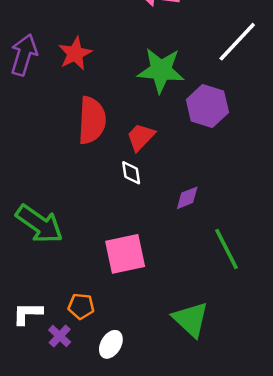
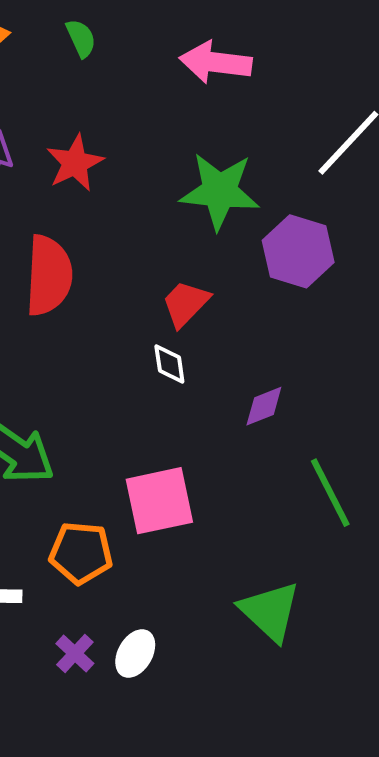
red semicircle: (92, 120) -> (49, 275), moved
orange pentagon: (81, 306) -> (81, 553), moved, size x1.4
purple cross: (60, 336) -> (75, 653), moved

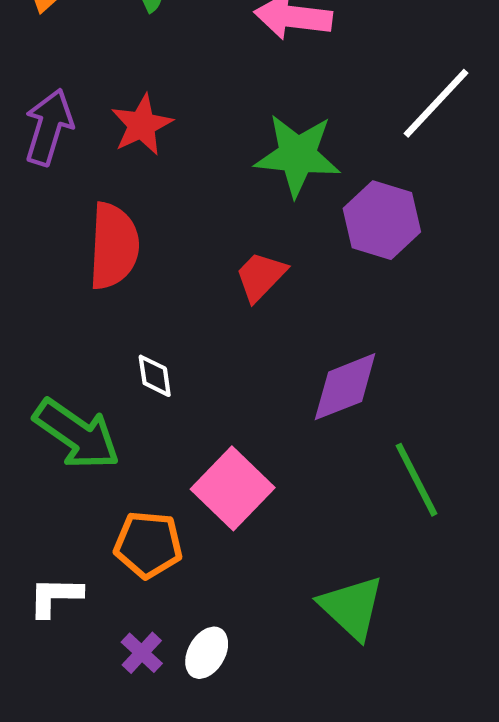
white diamond: (169, 364) -> (155, 376), moved
purple diamond: (264, 406) -> (345, 387), size x1.6
pink square: (159, 501) -> (233, 488), turned -34

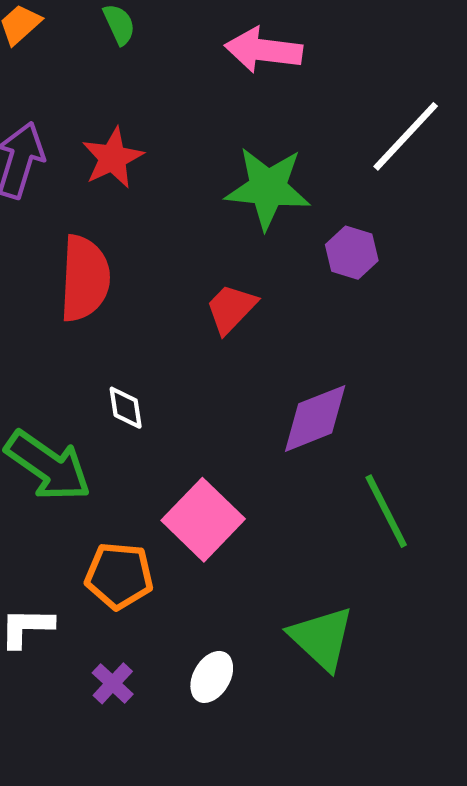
purple hexagon: (382, 220) -> (352, 253), size x0.7
white ellipse: (207, 653) -> (212, 677), moved

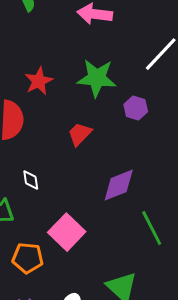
red star: (113, 158) -> (39, 81), moved

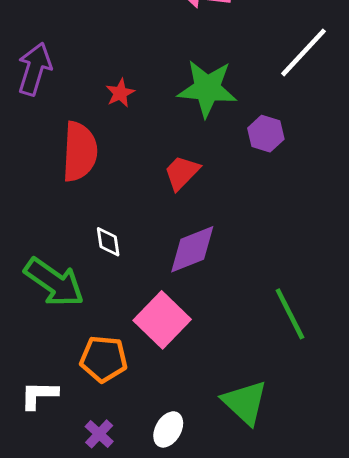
red star: (39, 81) -> (120, 93), size x0.7
purple diamond: (119, 185) -> (192, 249), moved

